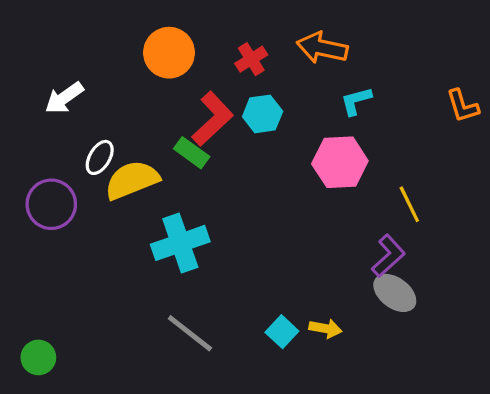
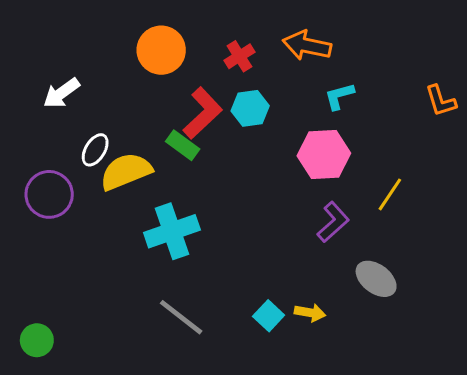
yellow line: (409, 204) -> (390, 194), turned 60
purple L-shape: (388, 256) -> (333, 222), moved

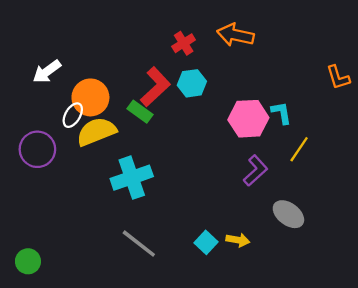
orange circle: (161, 50) -> (90, 97), moved
cyan L-shape: (339, 96) -> (281, 113), moved, turned 95

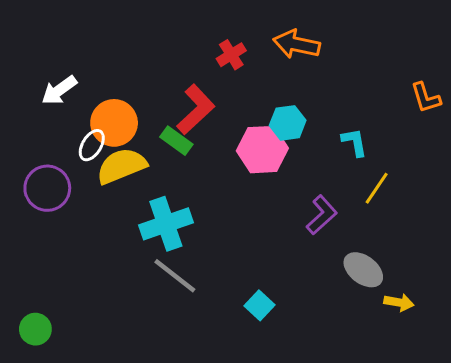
cyan hexagon: (192, 83) -> (288, 123), moved
pink hexagon: (248, 119) -> (262, 150), moved
yellow arrow: (238, 240) -> (399, 302), moved
gray line: (139, 244) -> (175, 276), moved

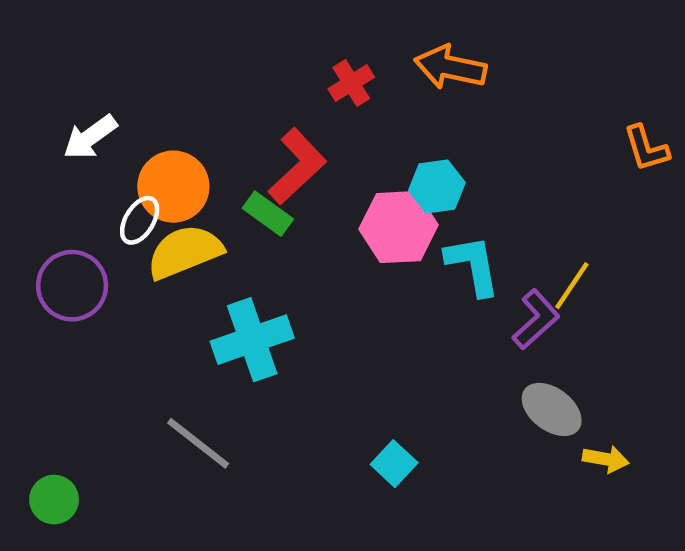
cyan L-shape: (354, 142) -> (473, 265), moved, size x1.4
purple L-shape: (322, 215) -> (536, 319), moved
gray line: (175, 276) -> (198, 443), moved

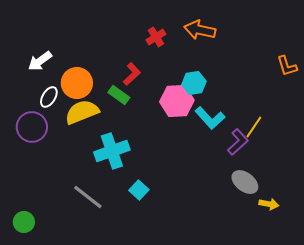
red L-shape: (297, 166) -> (132, 74), size x0.7
white ellipse: (140, 220) -> (49, 97), moved
cyan L-shape: (473, 265) -> (210, 118), turned 148
cyan square: (394, 464) -> (139, 190), moved

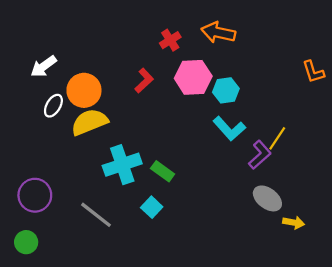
cyan hexagon: (194, 83) -> (226, 90), moved
green rectangle: (119, 95) -> (163, 171), moved
pink hexagon: (177, 101) -> (193, 77), moved
purple circle: (32, 127) -> (35, 195), moved

